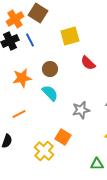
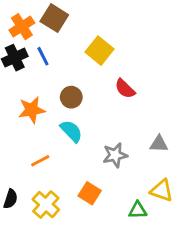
yellow square: (70, 36) -> (100, 51), turned -36
orange line: (19, 114) -> (40, 161), moved
yellow cross: (44, 151) -> (46, 205), moved
green triangle: (97, 164) -> (138, 210), moved

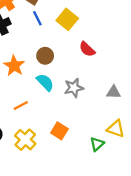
blue line: (43, 56) -> (37, 18), moved
orange star: (32, 110) -> (14, 66), turned -30
gray star: (115, 155) -> (74, 88), moved
green triangle: (138, 210) -> (97, 144), turned -40

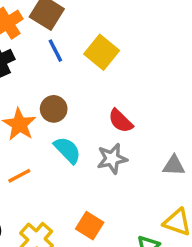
red semicircle: (87, 49) -> (121, 121), moved
brown circle: (45, 56) -> (54, 109), moved
orange line: (21, 105) -> (19, 176), moved

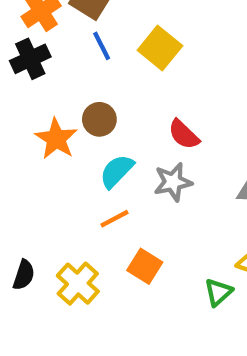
cyan semicircle: (67, 150) -> (117, 171), turned -92
orange line: (19, 176) -> (115, 219), moved

